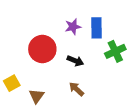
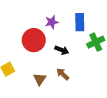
purple star: (73, 27) -> (52, 22), moved
brown triangle: (36, 96) -> (40, 79), moved

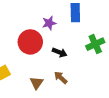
blue rectangle: (80, 22) -> (75, 13), moved

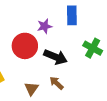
green cross: (95, 44) -> (93, 48), turned -36
black arrow: (60, 52) -> (55, 57), size x1.5

